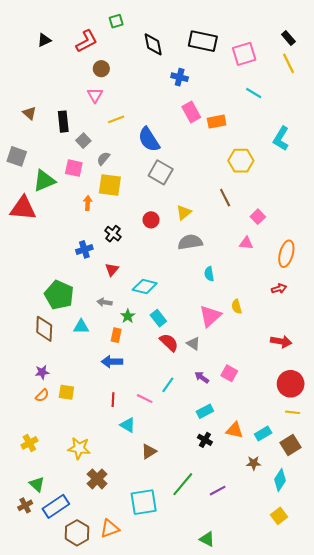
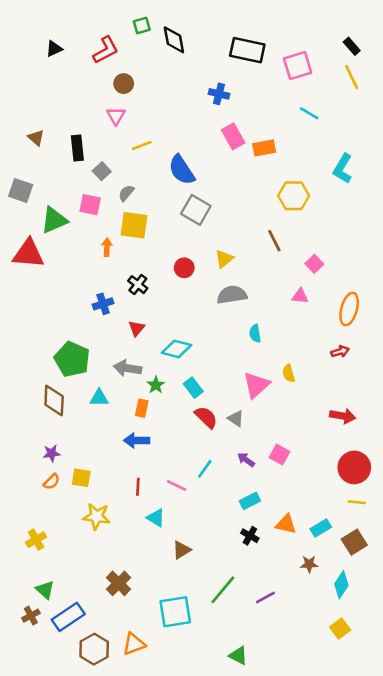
black diamond: (153, 44) -> (174, 40), moved
gray arrow: (104, 302) -> (128, 368), size x1.5
yellow star: (79, 448) -> (97, 516), moved
green triangle: (207, 539) -> (238, 656), moved

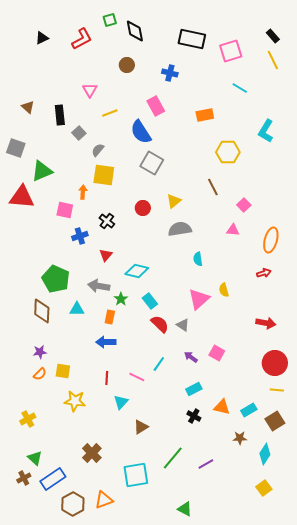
brown circle: (124, 84) -> (127, 65), moved
pink rectangle: (233, 136) -> (156, 106), moved
pink square: (90, 205) -> (65, 210), moved
cyan triangle: (156, 518) -> (121, 402), turned 42

